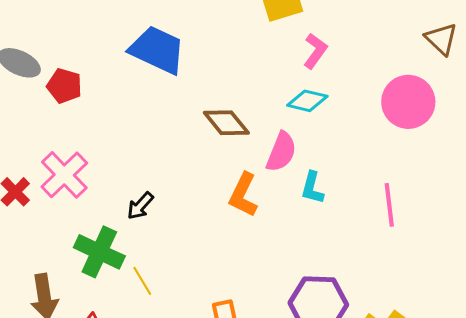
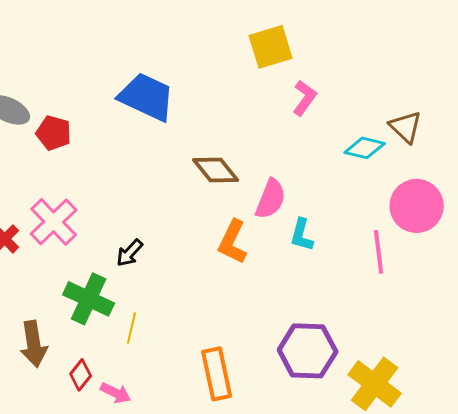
brown triangle: (441, 39) -> (406, 127), moved
cyan diamond: (307, 101) -> (365, 148), moved
pink circle: (408, 102) -> (417, 206), moved
yellow line: (142, 281) -> (132, 328), turned 44

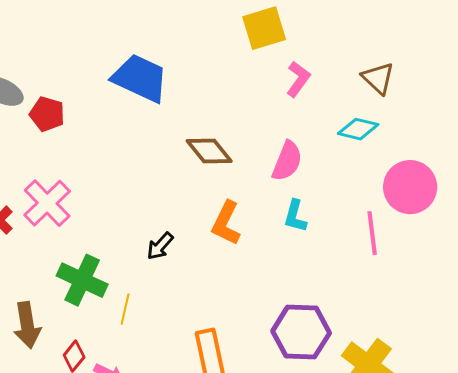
brown triangle: (406, 127) -> (378, 78), moved
pink semicircle: (271, 199) -> (287, 161), moved
black arrow: (130, 253) -> (160, 246), moved

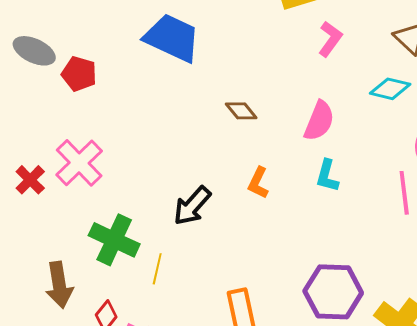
brown diamond: (209, 151) -> (241, 111), size x0.7
orange L-shape: (226, 223) -> (258, 183), size x0.7
black arrow: (160, 246) -> (192, 206), size x1.4

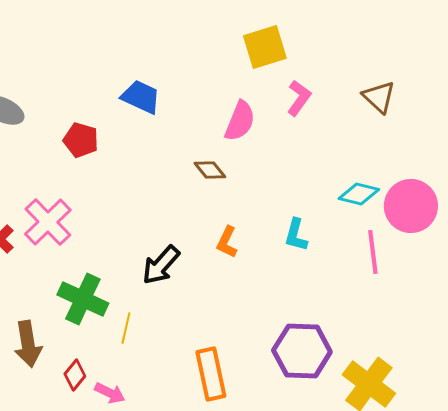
blue trapezoid: (172, 38) -> (141, 97), size x0.7
red pentagon: (79, 74) -> (81, 140), moved
cyan diamond: (390, 89) -> (359, 194), moved
pink semicircle: (319, 121) -> (240, 121), moved

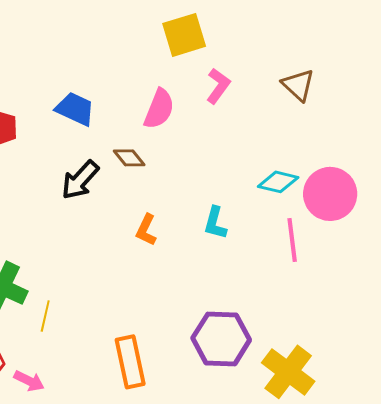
blue trapezoid: (141, 97) -> (75, 109), moved
black arrow: (161, 265) -> (80, 180), moved

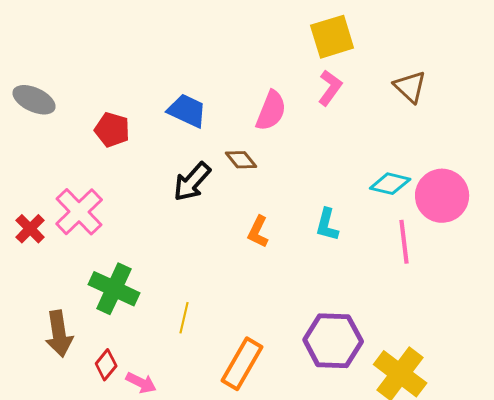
yellow square: (184, 35) -> (332, 37), moved
yellow line: (45, 316) -> (184, 318), moved
orange rectangle: (130, 362) -> (242, 364), turned 42

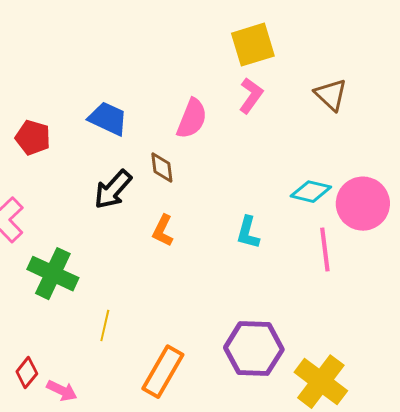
brown diamond: (241, 160) -> (162, 168), turned 32
orange L-shape: (258, 232) -> (163, 231), moved
green cross: (114, 289) -> (53, 274), moved

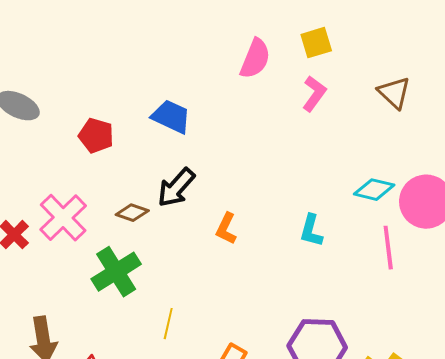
yellow square: (253, 45) -> (316, 43), size x0.7
pink semicircle: (192, 119) -> (255, 59), moved
brown diamond: (162, 168) -> (132, 213), moved, turned -64
green cross: (53, 274) -> (116, 272), turned 33

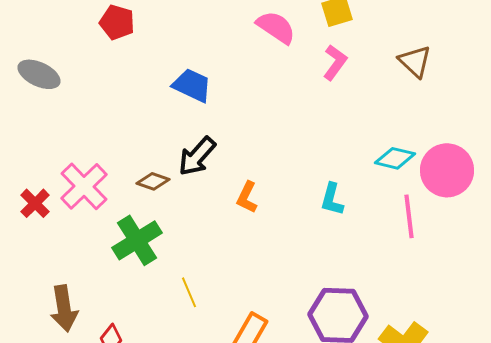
pink semicircle: (255, 59) -> (276, 27), turned -78
red pentagon: (96, 136) -> (117, 22), moved
yellow line: (168, 324) -> (189, 292), turned -36

